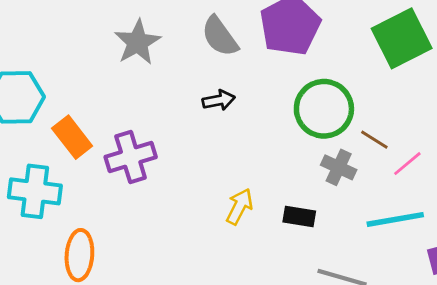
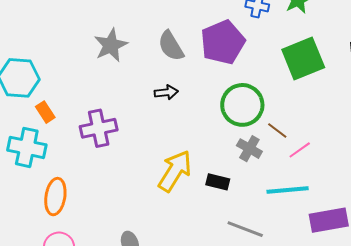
orange rectangle: (72, 137) -> (45, 112), moved, size x0.7
yellow arrow: (239, 206) -> (175, 171), size x1.6

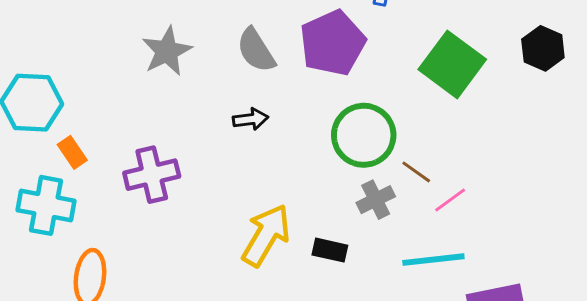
green square: (303, 58) -> (452, 64), turned -30
gray cross: (249, 149) -> (376, 200), turned 35

